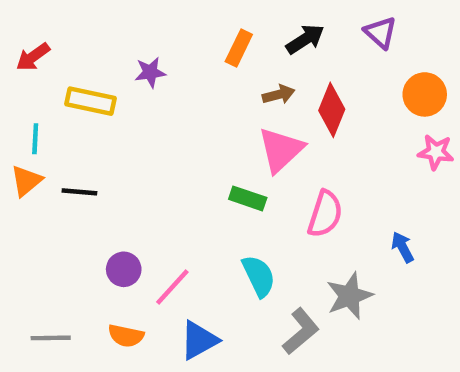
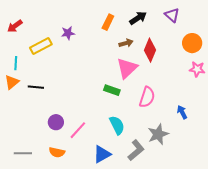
yellow rectangle: (90, 101) -> (41, 46), turned -40
blue triangle: (199, 340) -> (102, 154), moved

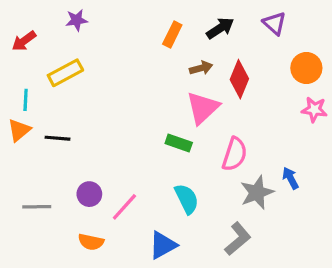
purple star: (68, 33) -> (77, 20), moved
gray star: (158, 134) -> (257, 192), moved
gray L-shape: (136, 150) -> (238, 239), moved
gray line: (23, 153) -> (37, 207), moved

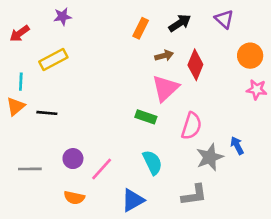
gray L-shape: (238, 239) -> (194, 195), turned 32

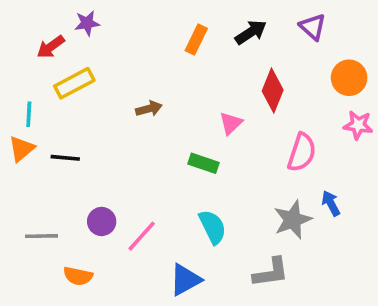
red arrow: (20, 33) -> (51, 47), moved
brown arrow: (164, 56) -> (149, 109), moved
pink triangle: (165, 88) -> (231, 123), size x0.6
pink semicircle: (191, 126) -> (302, 152), moved
orange semicircle: (74, 198) -> (78, 276), moved

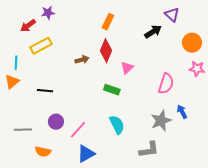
black arrow: (251, 32) -> (153, 32), moved
red diamond: (273, 90) -> (106, 51), moved
black line: (65, 158) -> (45, 91), moved
blue triangle: (185, 280) -> (86, 154), moved

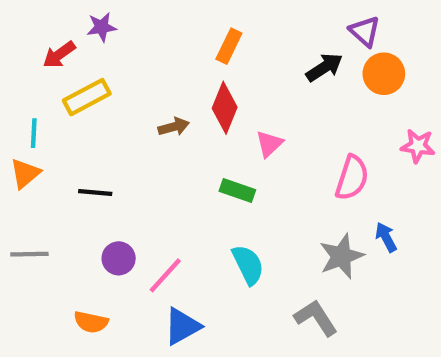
orange circle: (192, 43) -> (384, 74), moved
gray line: (23, 130) -> (29, 254), moved
gray L-shape: (149, 150) -> (316, 318), turned -115

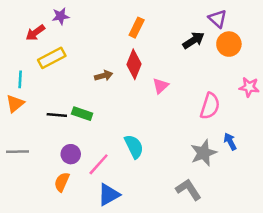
green rectangle: (237, 190) -> (82, 114), moved
cyan semicircle: (248, 265) -> (134, 147), moved
orange semicircle: (91, 322) -> (62, 182), moved, turned 102

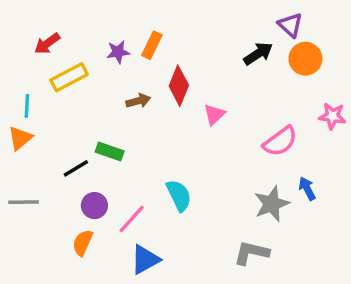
purple star: (61, 16) -> (118, 52), moved
orange rectangle: (137, 28) -> (152, 45), moved
pink semicircle: (210, 106) -> (280, 141), turned 36
black line: (57, 115) -> (76, 168), moved, turned -36
gray L-shape: (188, 190) -> (251, 253), turned -44

